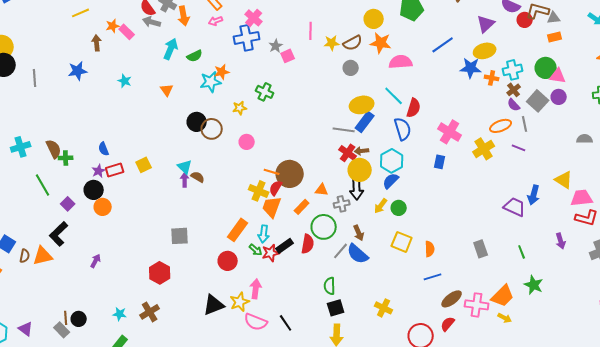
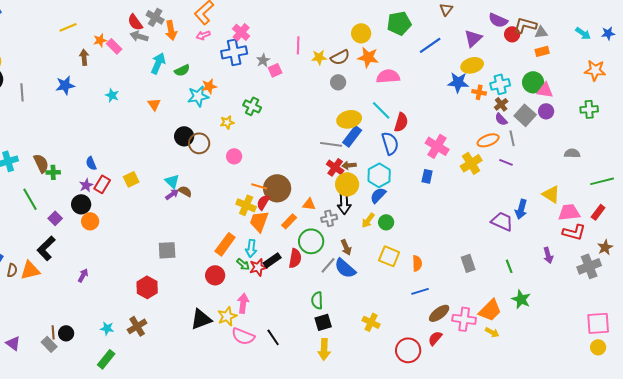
blue line: (443, 45) -> (430, 45), moved
red rectangle: (115, 170) -> (102, 184), turned -42
purple arrow: (185, 180) -> (172, 194), turned 56

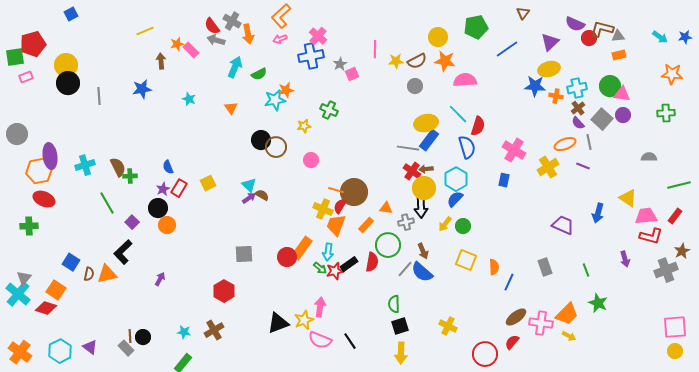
purple trapezoid: (502, 221) -> (563, 225), moved
red circle: (215, 275) -> (287, 257), moved
blue line: (420, 291) -> (509, 282), moved, turned -48

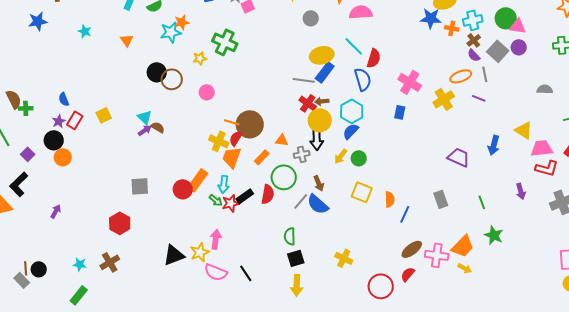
green cross: (329, 110) -> (225, 42), size x1.4

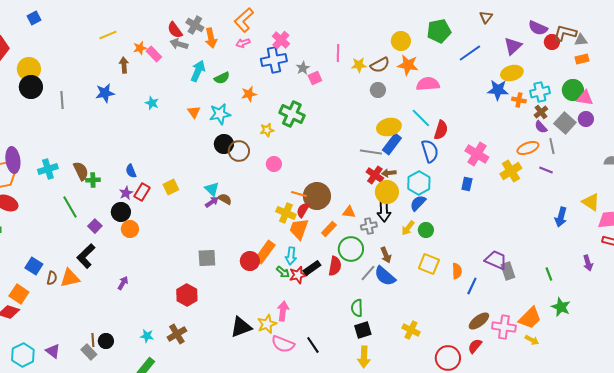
cyan star: (171, 32) -> (220, 114), moved
purple trapezoid: (459, 157) -> (496, 260), moved

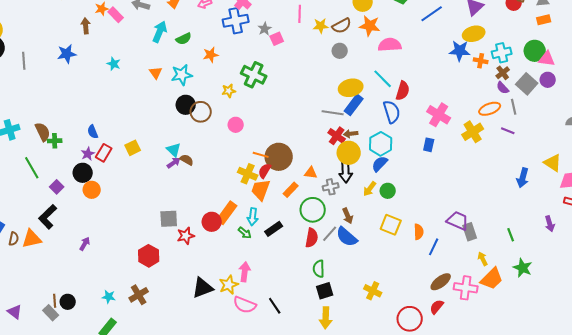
red semicircle: (335, 266) -> (312, 238), moved
red star: (298, 275) -> (186, 236), moved
yellow arrow: (532, 340) -> (483, 259), moved, turned -144

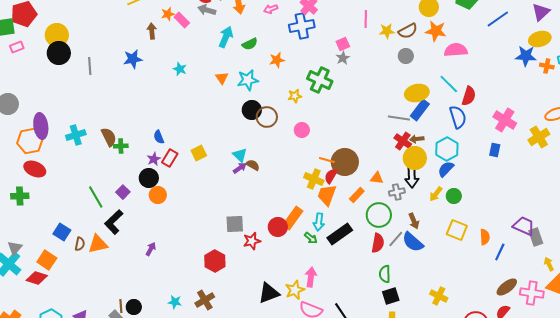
gray star: (265, 29) -> (343, 58), moved
green line: (32, 168) -> (96, 197), moved
black rectangle: (274, 229) -> (340, 234), size x1.4

